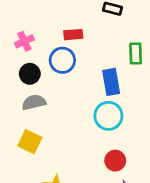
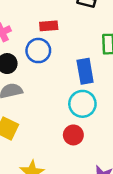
red circle: (115, 161) -> (73, 135), moved

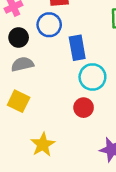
blue rectangle: (85, 71) -> (77, 48), moved

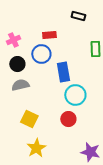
yellow square: (19, 101) -> (29, 119), moved

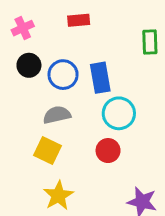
blue circle: (41, 54) -> (63, 75), moved
gray semicircle: (20, 85) -> (57, 115), moved

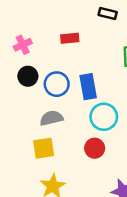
yellow square: (48, 151) -> (44, 148), turned -35

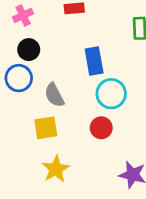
blue circle: (57, 84) -> (19, 78), moved
gray semicircle: (51, 118) -> (54, 95), turned -105

